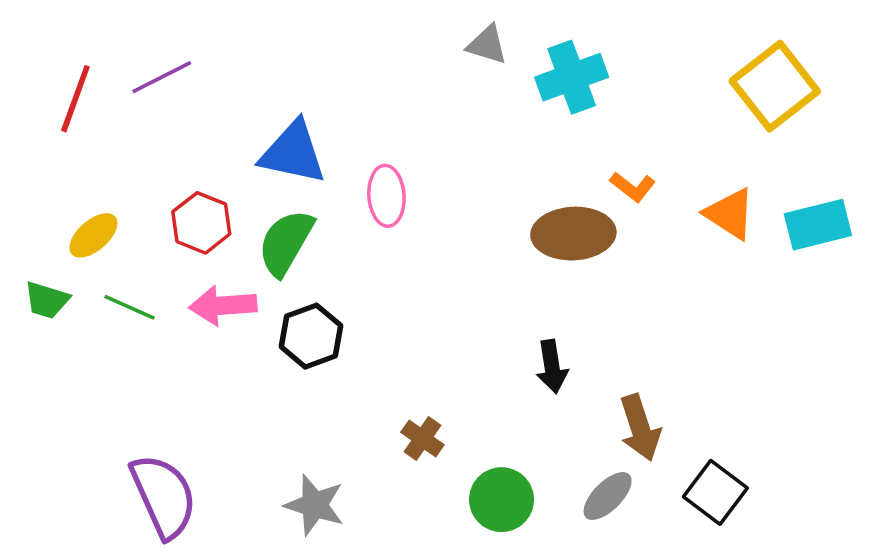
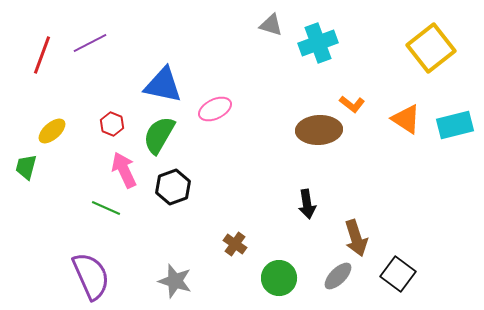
pink ellipse: (386, 196) -> (215, 109), turned 68
red hexagon: (201, 223) -> (112, 124), size x0.7
green trapezoid: (47, 300) -> (26, 167), turned 88
pink arrow: (223, 305) -> (124, 170), turned 69
green line: (129, 307) -> (106, 208), moved

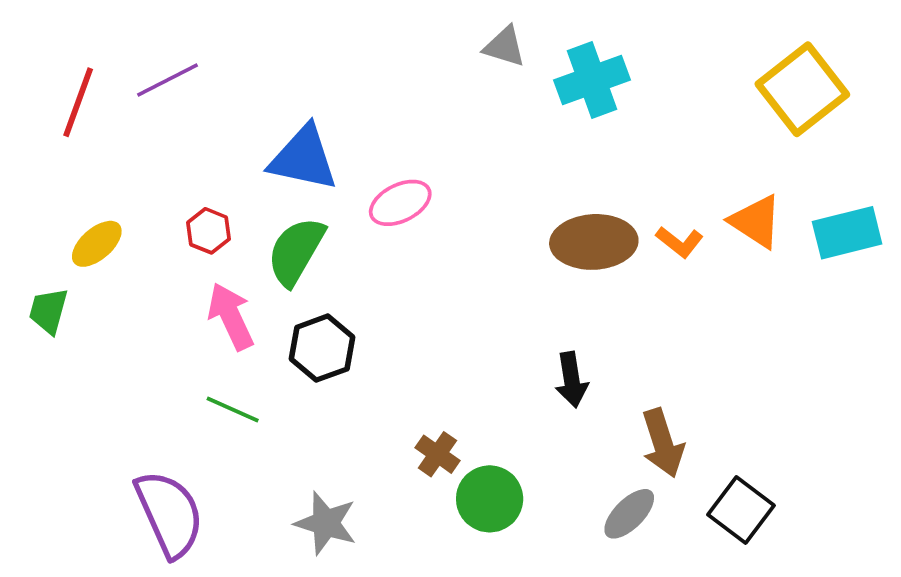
orange L-shape: (352, 104) -> (680, 242), moved
green line: (106, 208) -> (233, 410), moved
green circle: (279, 278) -> (490, 499), moved

